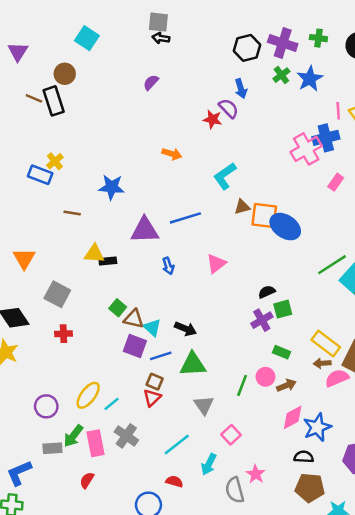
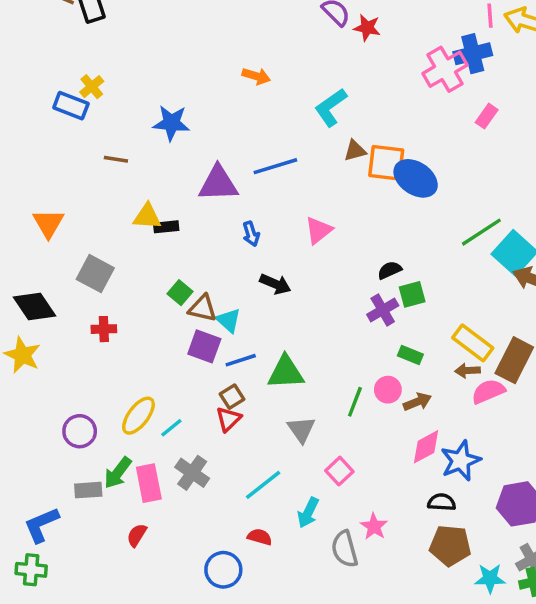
red star: (213, 119) -> (367, 28), moved
black arrow: (185, 329) -> (275, 284), moved
brown square: (155, 382) -> (232, 397), turned 35

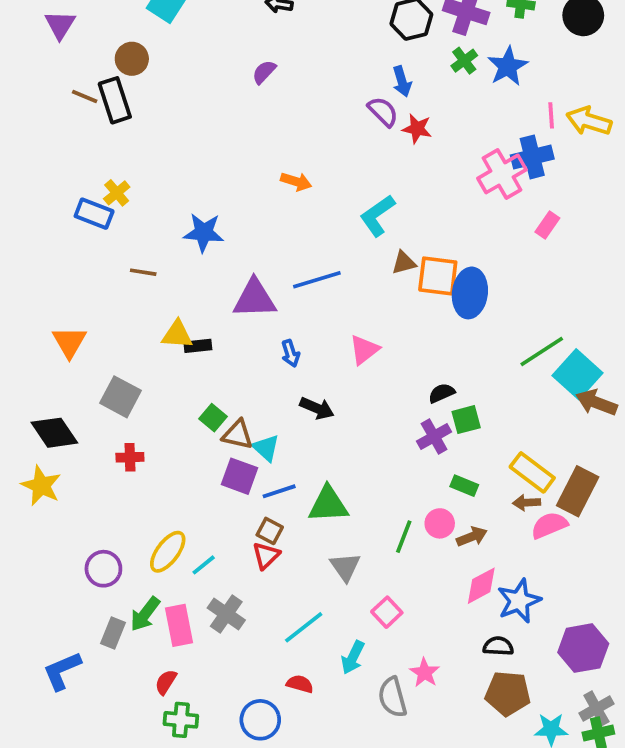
blue ellipse: (416, 178) -> (470, 293), turned 63
brown square: (232, 397) -> (270, 531), turned -30
gray rectangle: (88, 490) -> (113, 633), turned -64
green cross: (31, 570) -> (181, 720), moved

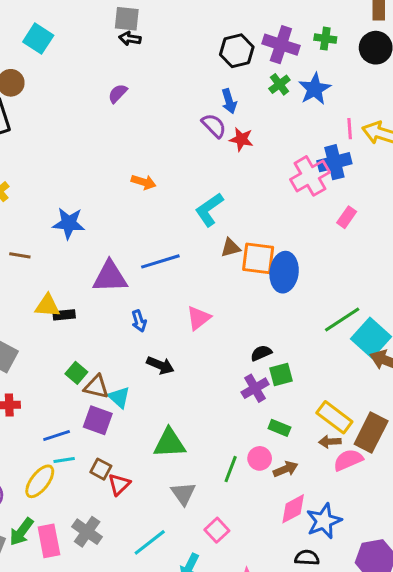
blue line: (279, 491) -> (57, 436), moved
brown square: (270, 531) -> (101, 469), moved
cyan line: (204, 565) -> (64, 460), moved, turned 30

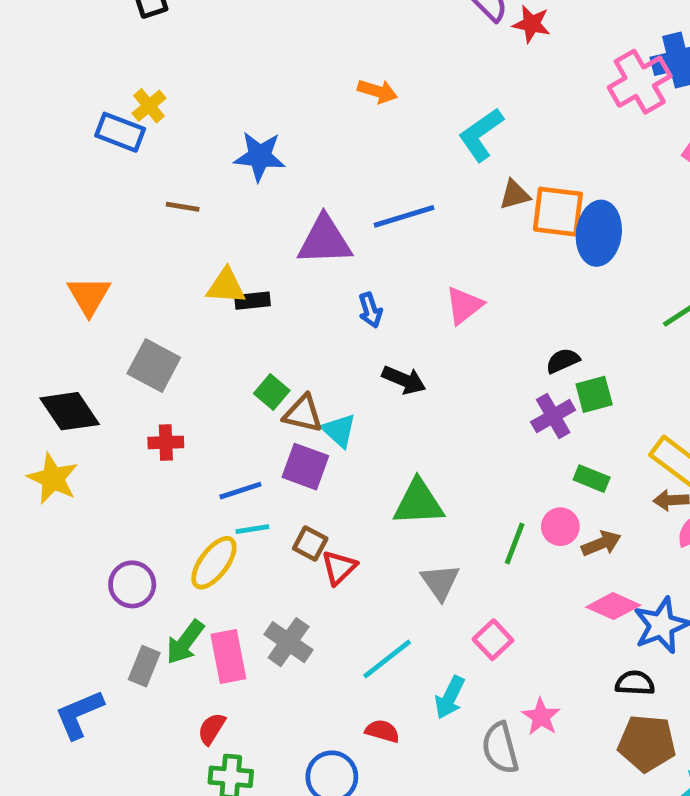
pink diamond: (293, 509) -> (613, 606), turned 52

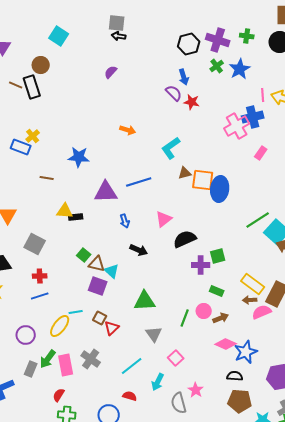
black semicircle: (563, 361) -> (185, 239), moved, size x1.6
purple cross: (553, 416) -> (201, 265), turned 30
blue line: (240, 491) -> (40, 296), moved

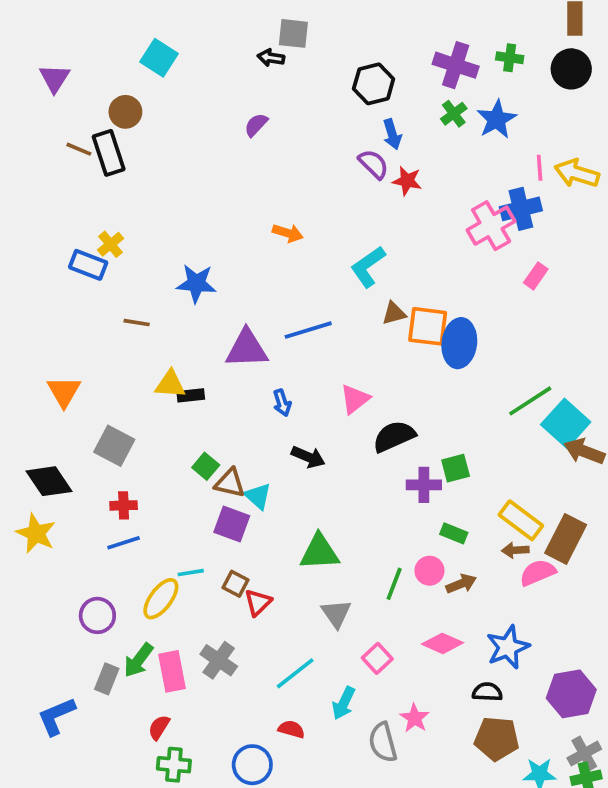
gray square: (117, 23) -> (293, 33), moved
black hexagon: (189, 44) -> (374, 84), moved
pink diamond: (226, 344) -> (443, 643), moved

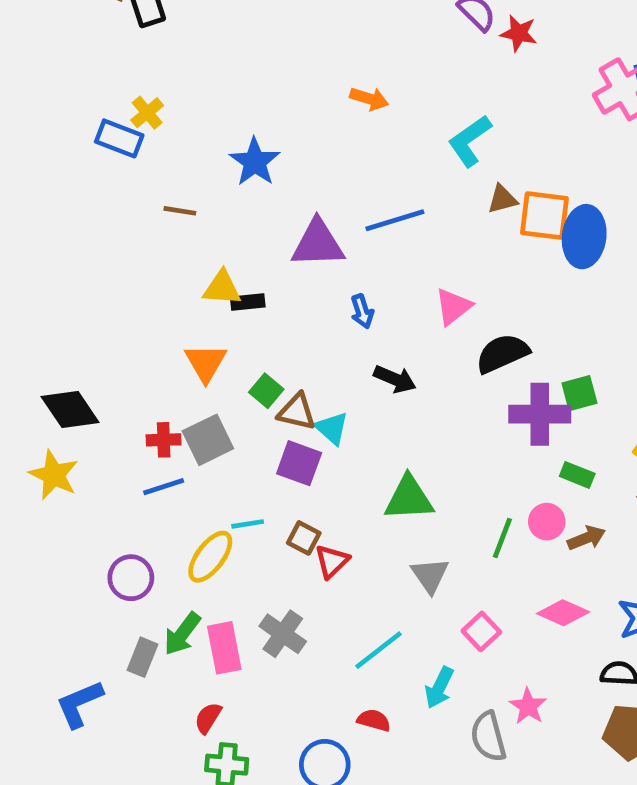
blue star: (196, 283) -> (255, 162), turned 30
orange triangle: (64, 392) -> (206, 363), moved
gray square: (114, 446) -> (208, 440), moved, turned 36
purple cross: (424, 485) -> (540, 414), size x1.4

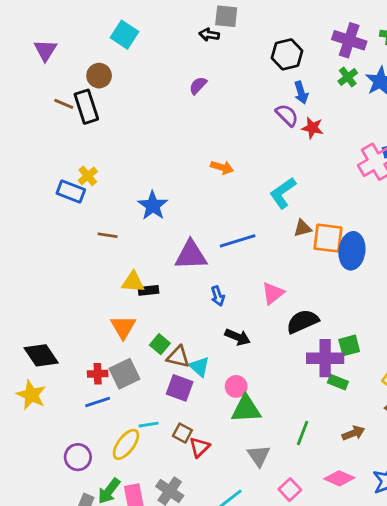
green rectangle: (577, 475) -> (338, 382), moved
pink circle: (547, 522) -> (236, 386), moved

